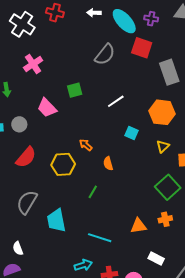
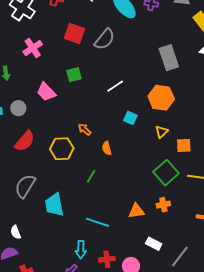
red square: (142, 48) -> (75, 34), moved
cyan arrow: (83, 265) -> (81, 250), turned 108

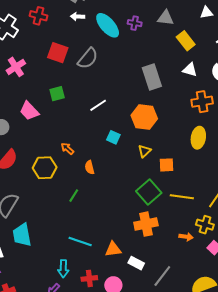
cyan trapezoid: (54, 205) -> (22, 235), moved
orange cross: (163, 205) -> (146, 224), size x1.6
orange triangle: (136, 211) -> (113, 249), moved

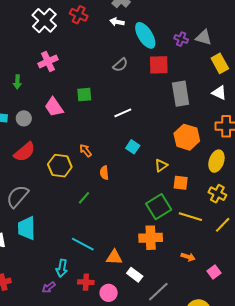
purple cross: (135, 23) -> (181, 39), moved
red square: (58, 53) -> (159, 65), moved, turned -30
gray semicircle: (88, 58) -> (120, 65), size x0.7
orange hexagon: (144, 117) -> (187, 137), moved
yellow cross: (205, 225) -> (217, 194), moved

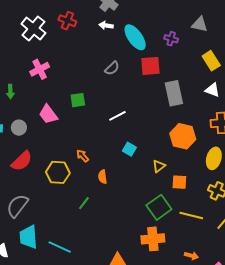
gray triangle: (204, 38) -> (200, 24), moved
cyan line: (83, 244) -> (60, 247), moved

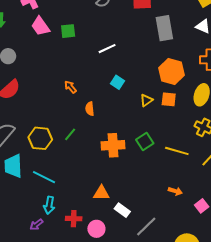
pink trapezoid: (48, 114) -> (40, 26), moved
yellow hexagon: (58, 172) -> (40, 138), moved
orange square: (179, 182) -> (169, 99), moved
green square: (159, 207) -> (145, 142), size x0.7
orange cross: (153, 239) -> (113, 145), moved

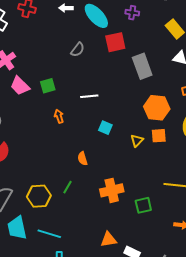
white line: (107, 49) -> (89, 96), turned 30
orange arrow: (70, 87) -> (59, 116), moved, turned 32
green square: (145, 142) -> (143, 205), moved, turned 30

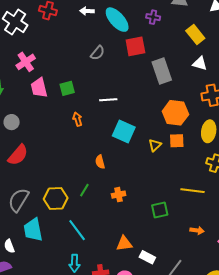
pink trapezoid: (20, 86) -> (39, 88), turned 30
cyan square: (105, 128) -> (124, 132), size x1.6
orange cross: (112, 190) -> (119, 195), moved, size x0.6
cyan line: (49, 234) -> (77, 230), moved, turned 35

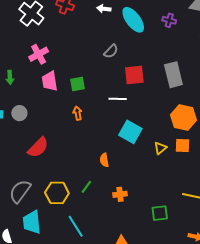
red square: (135, 46) -> (134, 75), moved
orange arrow: (77, 119) -> (78, 113), moved
red semicircle: (18, 155) -> (38, 147), moved

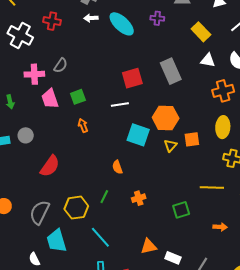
gray semicircle: (111, 51) -> (61, 65), moved
pink cross: (39, 54) -> (34, 74), turned 36
orange hexagon: (183, 118) -> (166, 118), moved

